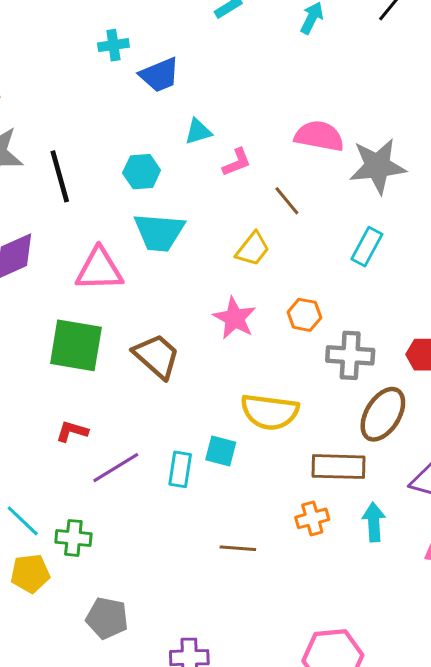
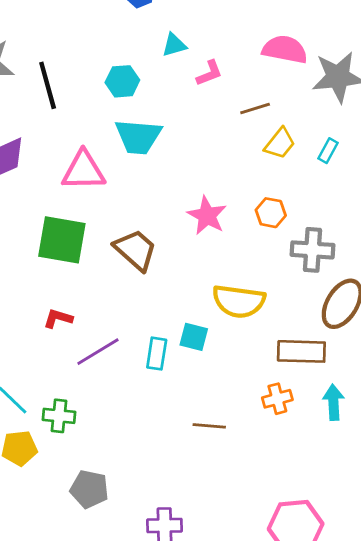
brown line: (287, 201) -> (255, 108), turned -68
cyan rectangle: (367, 247) -> (328, 151), size x0.7
yellow trapezoid: (253, 249) -> (280, 143), moved

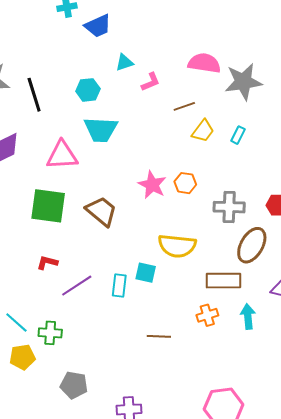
orange hexagon: (271, 213) -> (185, 183), moved

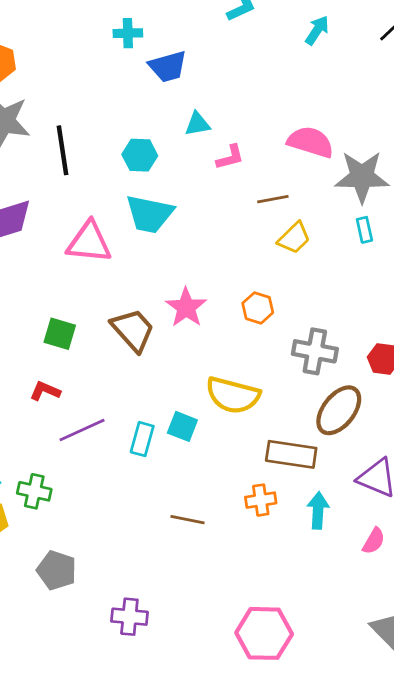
cyan rectangle: (238, 135) -> (364, 230), moved, turned -48
pink star: (152, 185) -> (186, 307), moved
green square: (48, 206) -> (60, 334), moved, size x0.6

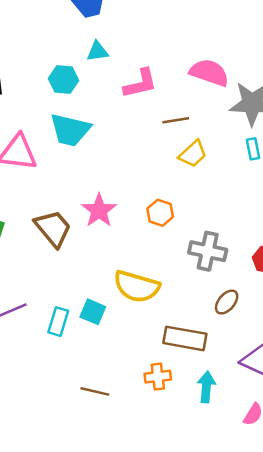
cyan triangle: (197, 124) -> (98, 51), moved
pink L-shape: (230, 157) -> (140, 84), size x1.4
brown ellipse: (339, 410) -> (227, 302), size x0.6

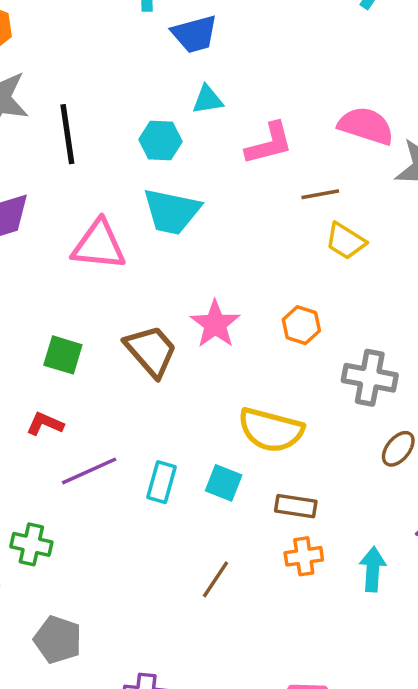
yellow trapezoid: (193, 154) -> (346, 241), turned 76
cyan square: (93, 312) -> (224, 483), moved
brown rectangle: (185, 338) -> (296, 506), moved, size x0.7
brown line: (95, 391) -> (215, 579), turned -68

